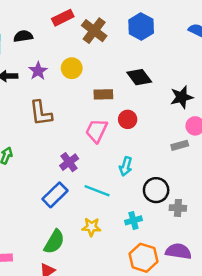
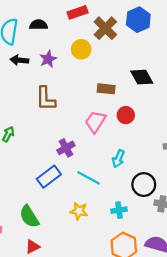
blue hexagon: (141, 27) -> (138, 20), moved
yellow circle: (72, 68) -> (81, 49), moved
green semicircle: (54, 242) -> (29, 217), moved, turned 110

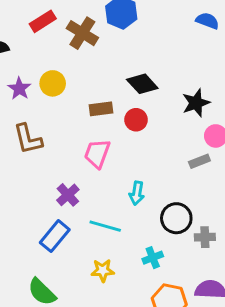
yellow circle: (81, 49) -> (53, 83), moved
red circle: (126, 115) -> (136, 120), moved

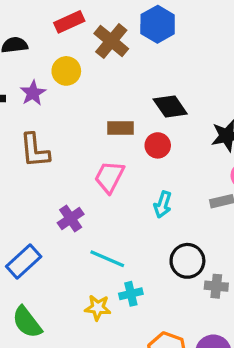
yellow circle: (53, 83) -> (66, 71), moved
cyan arrow: (137, 193) -> (163, 205), moved
blue rectangle: (55, 236) -> (24, 261), moved
cyan cross: (153, 258) -> (131, 294), moved

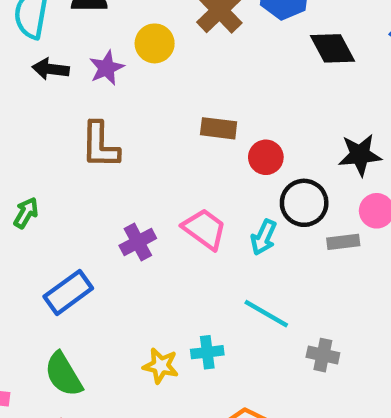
black diamond: (170, 106) -> (333, 48), moved
pink trapezoid: (109, 177) -> (204, 229), moved, turned 92
cyan line: (107, 259) -> (266, 314), moved
black circle: (187, 261) -> (304, 203), moved

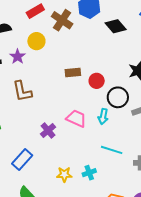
yellow star: (161, 366) -> (64, 174), moved

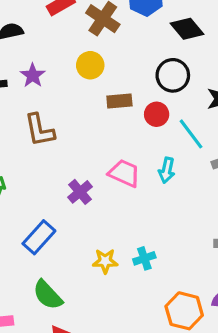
yellow circle: (36, 41) -> (90, 65), moved
black circle: (118, 97) -> (173, 75), moved
cyan line: (112, 150) -> (191, 134), moved, turned 35

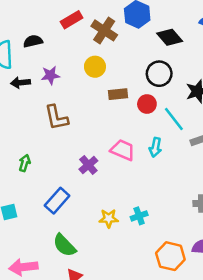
purple star: (33, 75) -> (50, 75), turned 30

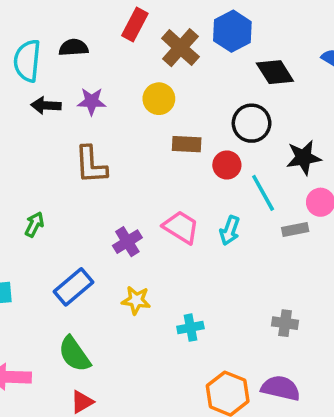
red rectangle: (72, 20) -> (135, 25), turned -40
yellow star: (109, 218) -> (136, 300), moved

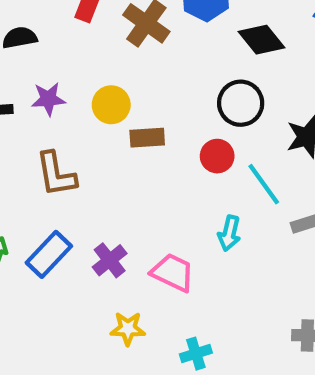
yellow circle: (159, 99) -> (111, 105), moved
brown rectangle: (187, 144) -> (147, 138), moved
pink trapezoid: (181, 227) -> (173, 273), moved
blue rectangle: (73, 287) -> (49, 254), moved

